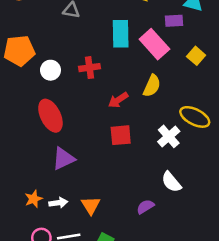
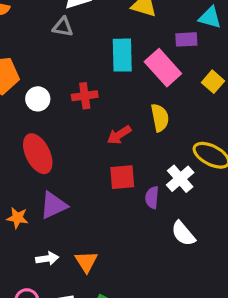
yellow semicircle: (152, 86) -> (160, 118), turned -35
orange star: (34, 199) -> (17, 218), moved, turned 30
purple semicircle: (145, 207) -> (152, 197), moved, turned -54

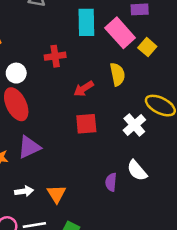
yellow square: (213, 82) -> (147, 47), moved
white circle: (38, 99) -> (16, 73), moved
purple semicircle: (152, 197) -> (111, 182), moved

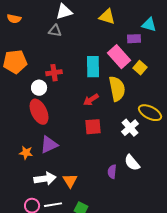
cyan rectangle: (86, 22) -> (93, 67), moved
red cross: (55, 56) -> (54, 73), moved
yellow semicircle: (117, 74) -> (117, 89), size x1.4
white arrow: (24, 191) -> (45, 179), size x1.5

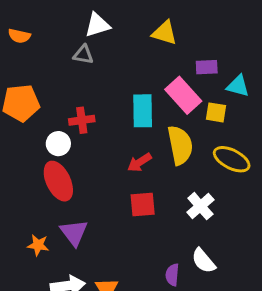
cyan triangle: (149, 25) -> (238, 86), moved
yellow square: (140, 68) -> (216, 112), turned -32
yellow ellipse: (150, 113) -> (232, 159), moved
purple triangle: (49, 145) -> (74, 233), turned -42

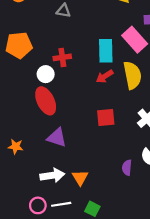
red arrow: (140, 162) -> (105, 76), moved
purple triangle: (74, 233) -> (57, 138), turned -35
orange star: (38, 245) -> (16, 146), moved

